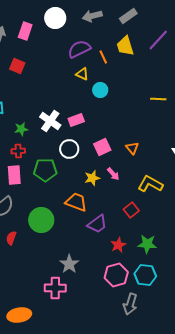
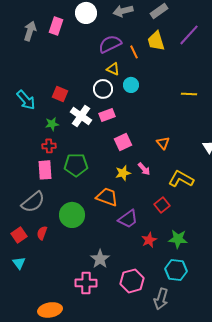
red square: (17, 66) -> (60, 94), moved
pink square: (102, 147) -> (123, 142), moved
white circle: (69, 149) -> (103, 89), moved
pink hexagon: (116, 275) -> (132, 281), moved

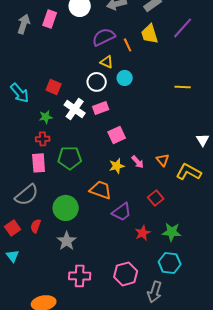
orange triangle: (163, 143) -> (163, 160), moved
yellow L-shape: (181, 179) -> (189, 172), moved
gray star: (100, 259) -> (67, 241), moved

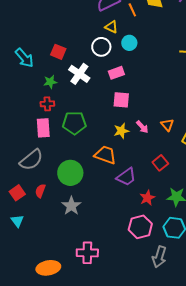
pink rectangle: (101, 108) -> (116, 73), moved
pink square: (117, 135) -> (121, 100), turned 30
pink hexagon: (126, 274) -> (140, 227), moved
pink cross: (80, 276) -> (87, 253), moved

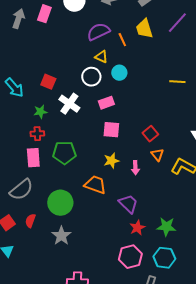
pink arrow: (142, 127) -> (135, 168), moved, turned 40
red square: (160, 163) -> (150, 134), moved
purple trapezoid: (126, 177) -> (128, 204), moved, turned -100

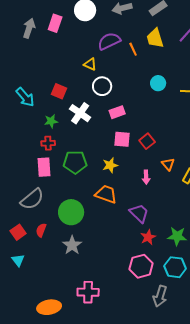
yellow triangle: (101, 57) -> (90, 64), moved
cyan circle: (119, 73) -> (158, 83), moved
red square: (150, 134) -> (147, 141), moved
yellow star: (111, 161) -> (110, 165), moved

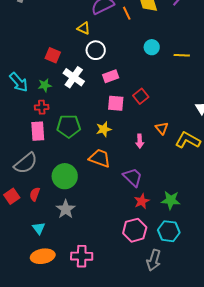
cyan arrow: (25, 97) -> (19, 82), moved
red square: (147, 141) -> (141, 96), moved
cyan triangle: (18, 260) -> (39, 228), moved
orange ellipse: (49, 307) -> (43, 256), moved

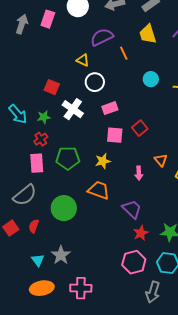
orange line: (127, 13) -> (124, 53), moved
red cross: (42, 107) -> (41, 139), turned -32
gray star: (66, 209) -> (61, 255), moved

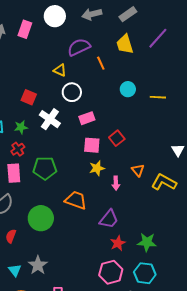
yellow star: (103, 161) -> (97, 168), moved
purple trapezoid: (132, 209) -> (109, 219), turned 85

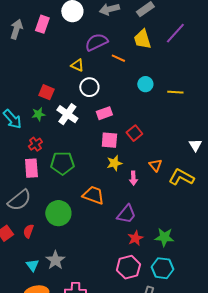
orange line: (101, 63) -> (118, 58), turned -40
green star: (21, 127) -> (38, 114), moved

